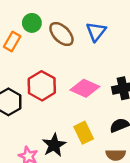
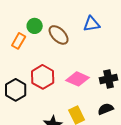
blue triangle: (96, 32) -> (92, 24), moved, turned 42

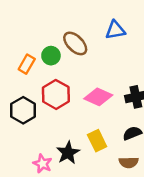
green circle: (35, 26) -> (51, 56), moved
orange rectangle: (19, 41) -> (27, 64), moved

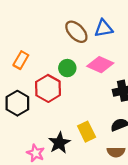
brown ellipse: (75, 43) -> (76, 32), moved
green circle: (51, 56) -> (67, 68), moved
pink diamond: (98, 97) -> (100, 65), moved

